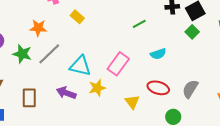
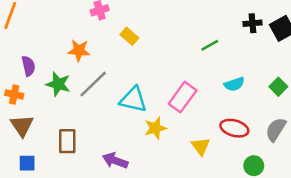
green square: (192, 32) -> (278, 87), moved
purple arrow: (66, 93) -> (115, 161), moved

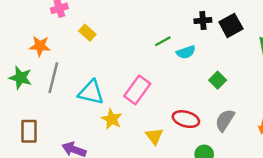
gray line: (93, 84) -> (53, 78), turned -32
cyan semicircle: (234, 84) -> (186, 52), moved
green square: (278, 87) -> (218, 80), moved
yellow star: (155, 128) -> (112, 119), turned -30

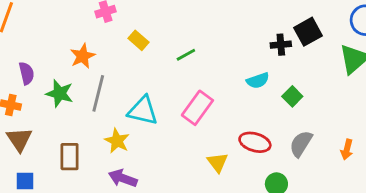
black cross: (203, 21) -> (281, 45), moved
green line: (163, 41) -> (186, 55), moved
orange star: (40, 46) -> (83, 56), turned -30
cyan semicircle: (186, 52) -> (258, 80), moved
yellow star: (112, 119) -> (117, 141), moved

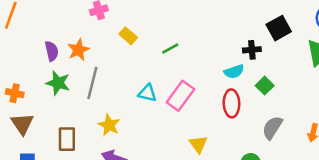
black cross: (281, 45) -> (252, 50), moved
purple semicircle: (27, 73) -> (52, 51), moved
cyan triangle: (143, 111) -> (147, 93), moved, size x0.7
red ellipse: (255, 142) -> (231, 103), moved, turned 72

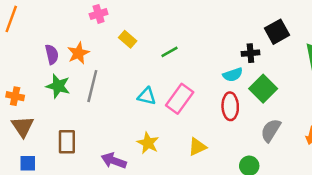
green square: (265, 86) -> (263, 89), size x1.5
yellow star: (109, 125) -> (148, 143), moved
yellow triangle: (198, 144) -> (197, 147), turned 42

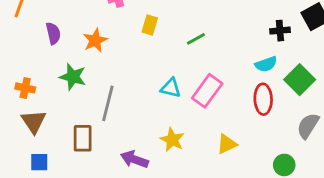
yellow rectangle: (128, 39) -> (150, 25), turned 66
black cross: (250, 53) -> (280, 31), moved
purple semicircle: (52, 54) -> (53, 33), moved
gray line: (92, 86) -> (108, 103), moved

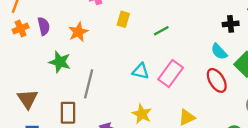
cyan semicircle: (266, 64) -> (219, 52), turned 66
orange cross: (25, 88) -> (21, 29), moved, turned -35
red ellipse: (263, 99) -> (217, 80), turned -30

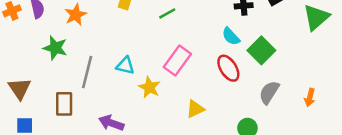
cyan triangle: (141, 71) -> (125, 66), moved
yellow star: (142, 114) -> (149, 87), moved

